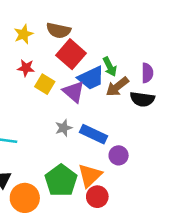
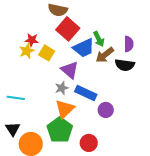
yellow star: (24, 34) -> (27, 51), moved
purple triangle: (74, 92) -> (70, 70), moved
orange triangle: (90, 175) -> (65, 109), moved

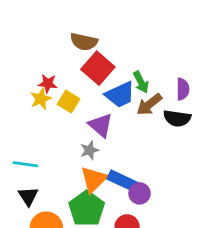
blue rectangle: (86, 93) -> (123, 181), moved
purple circle: (106, 110) -> (140, 193), moved
black triangle: (13, 129) -> (28, 196), moved

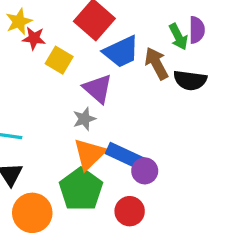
green arrow: (141, 82) -> (178, 37), moved
purple semicircle: (183, 89) -> (197, 30), moved
yellow star: (41, 99) -> (19, 22), moved
brown arrow: (149, 104) -> (156, 63), turned 100

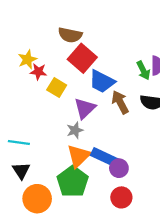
blue trapezoid: (121, 52) -> (102, 81), turned 52
brown arrow: (156, 63) -> (120, 102), moved
purple triangle: (98, 89) -> (85, 108), turned 35
red circle: (130, 211) -> (121, 197), moved

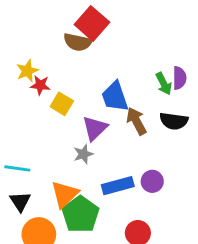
red square: (82, 58) -> (92, 23), moved
blue trapezoid: (102, 81) -> (115, 97), turned 44
orange triangle: (79, 156) -> (65, 194), moved
blue rectangle: (104, 157) -> (118, 186), turned -40
purple circle: (119, 168) -> (152, 181), moved

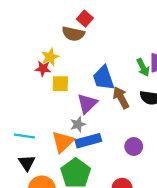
red square: (92, 23) -> (85, 19), size x0.6
yellow star: (27, 71) -> (50, 57), moved
yellow square: (62, 104) -> (60, 84), turned -30
blue rectangle: (118, 186) -> (88, 141), moved
orange triangle: (65, 194) -> (63, 142), moved

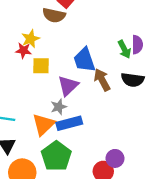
purple circle: (134, 146) -> (115, 158), moved

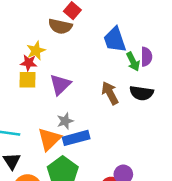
blue trapezoid: (84, 60) -> (115, 40), moved
yellow square: (41, 66) -> (27, 80), moved
purple triangle: (68, 86) -> (60, 85), moved

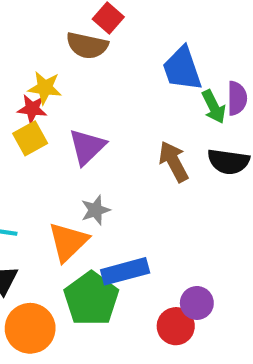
yellow star: (36, 51) -> (45, 88), turned 30
yellow square: (27, 80) -> (30, 138), turned -30
blue rectangle: (76, 138) -> (125, 271), moved

